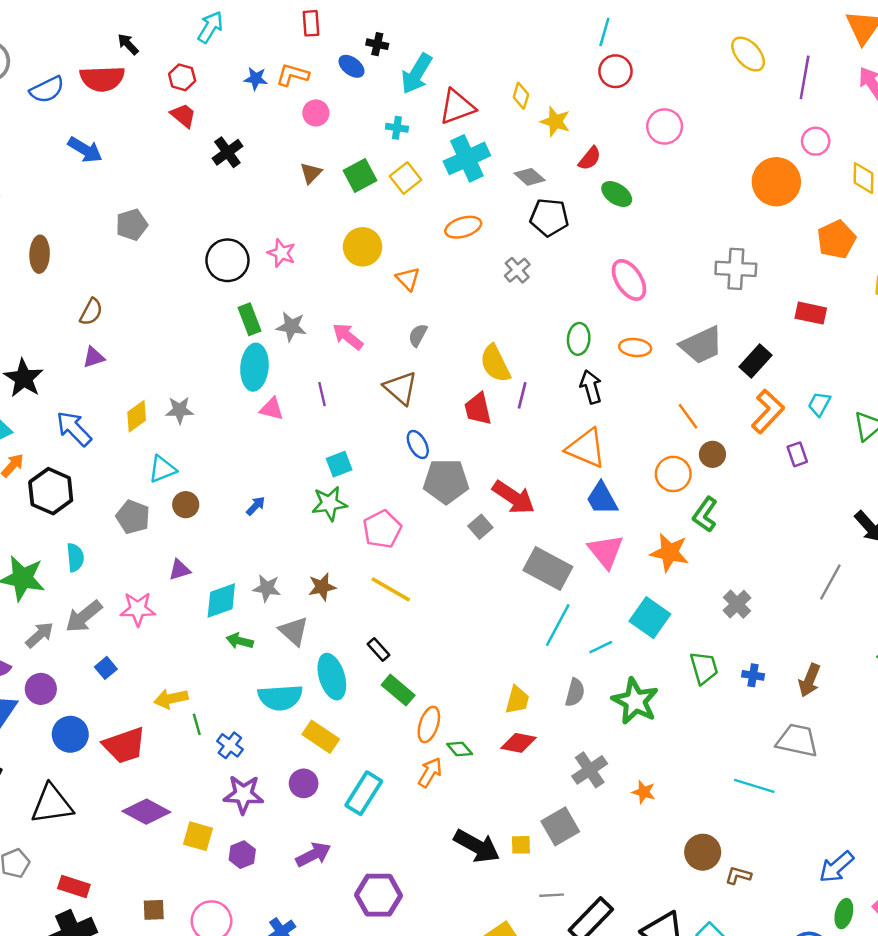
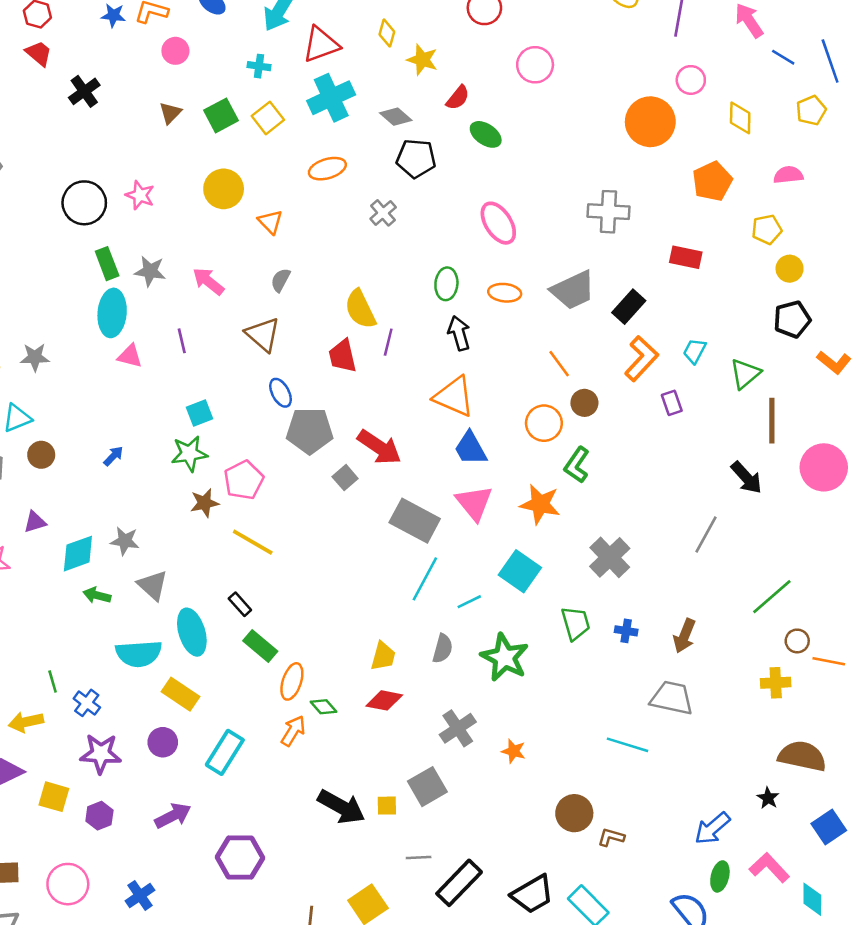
brown star: (322, 587) -> (205, 503), moved
gray cross: (737, 604) -> (610, 557), size x1.4
yellow arrow: (171, 699) -> (26, 722), moved

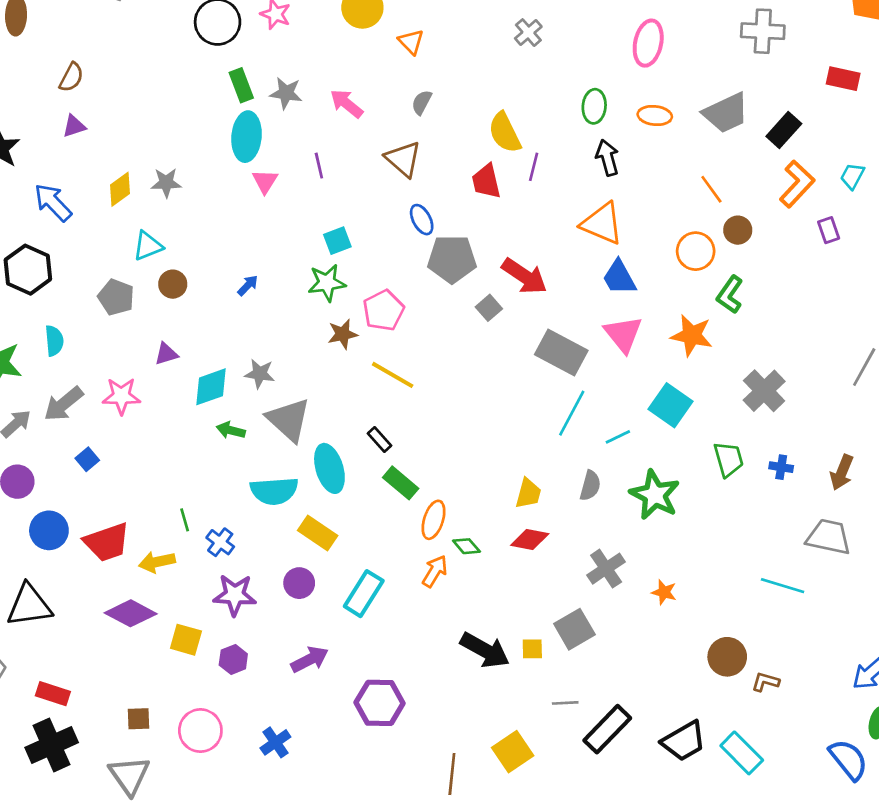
pink ellipse: (498, 223) -> (648, 43), turned 45
pink triangle: (130, 356) -> (265, 181), turned 48
gray triangle: (153, 585) -> (289, 420), size x1.4

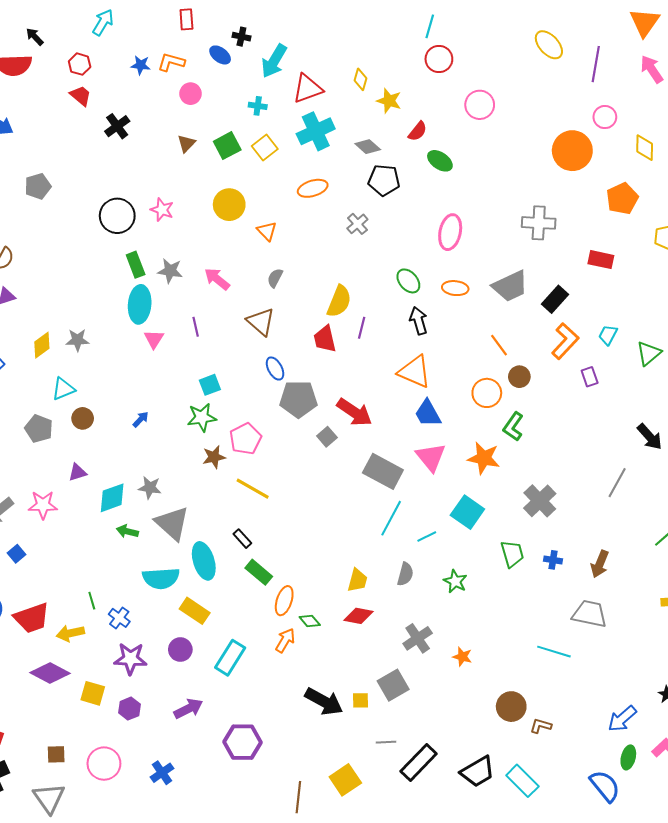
green ellipse: (594, 106) -> (408, 281), turned -45
yellow semicircle: (505, 133) -> (339, 301), turned -132
green star: (655, 495) -> (455, 581), size x0.6

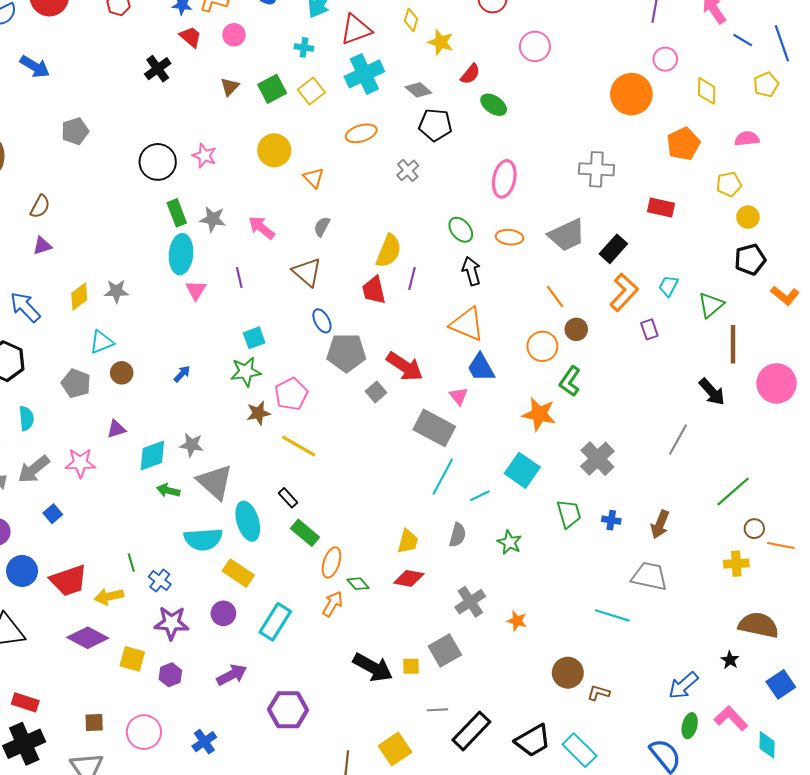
red trapezoid: (81, 96) -> (191, 37), moved
pink triangle: (431, 457) -> (459, 396), moved, size x0.6

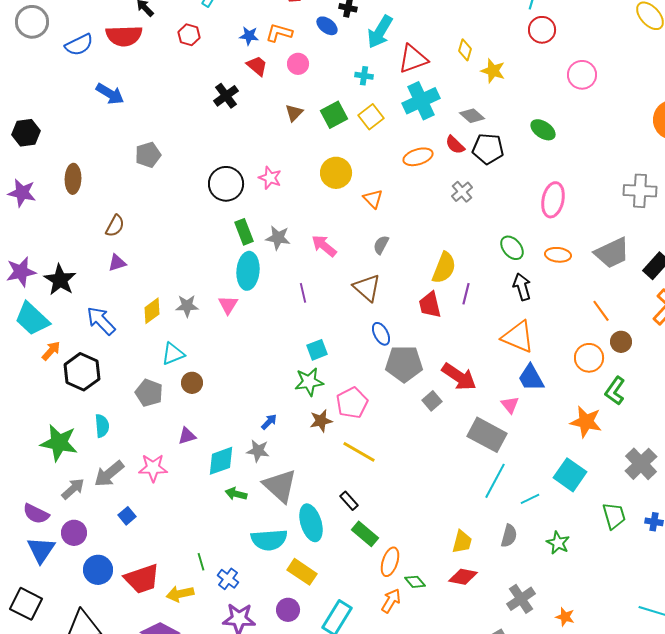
red semicircle: (470, 74) -> (455, 145), moved, turned 95
pink triangle: (196, 290) -> (228, 305), moved
blue arrow: (182, 374) -> (269, 422), moved

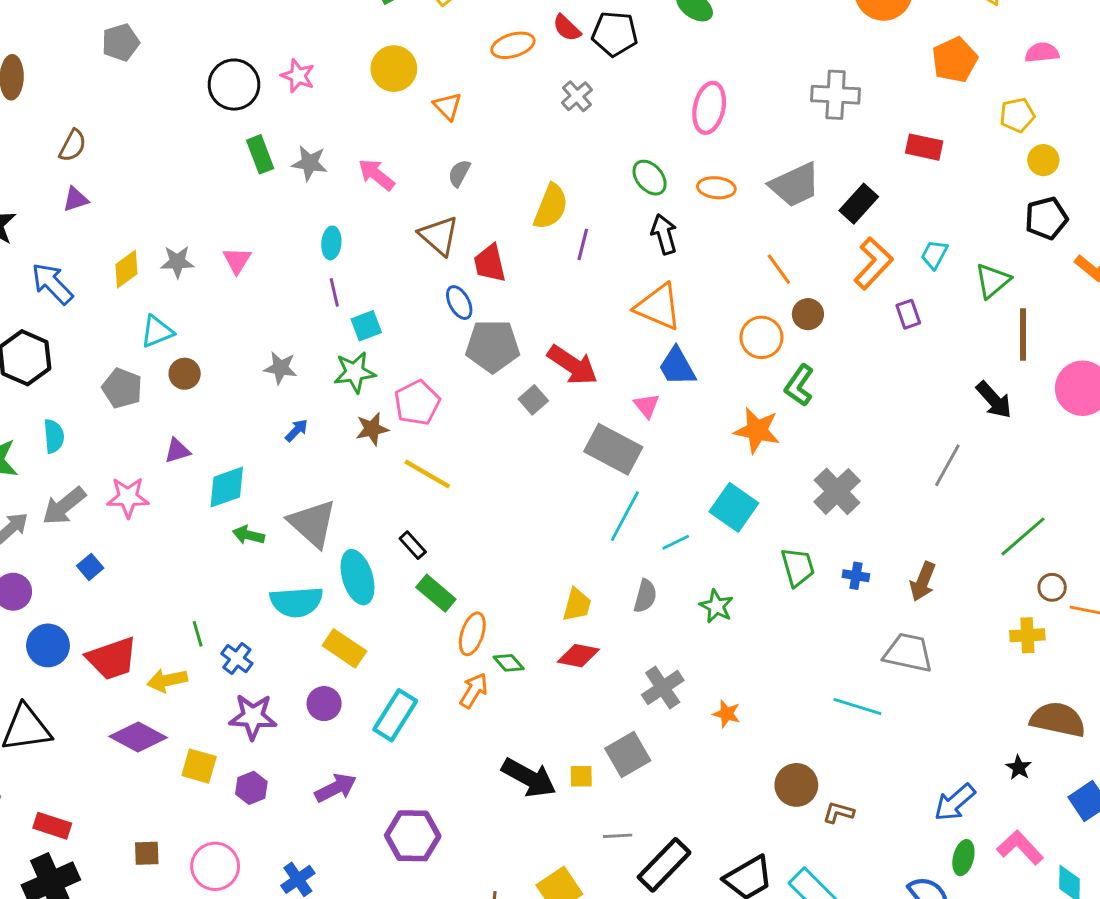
cyan ellipse: (248, 271) -> (331, 243), moved, size x0.6
purple line: (303, 293) -> (334, 292), moved
red trapezoid: (430, 305) -> (490, 263), moved
gray star: (258, 451) -> (280, 368), moved

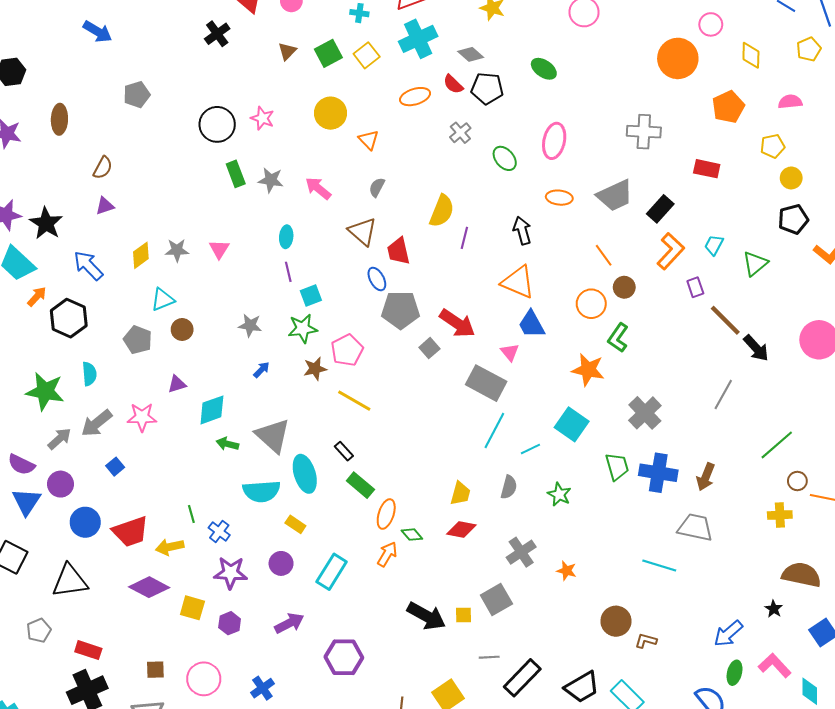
green ellipse: (650, 178) -> (505, 158), moved
brown line: (1023, 334) -> (725, 320), moved, turned -45
blue cross: (856, 576) -> (658, 473), size x2.0
yellow rectangle: (344, 648) -> (295, 524), size x0.7

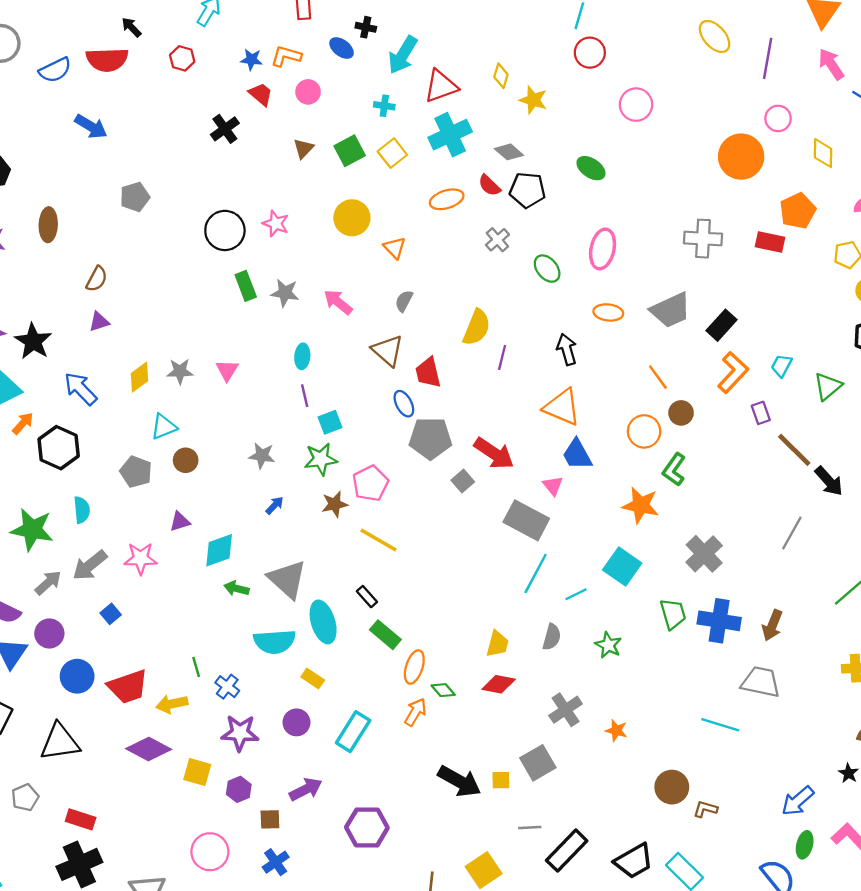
red rectangle: (707, 169) -> (770, 242), moved
brown square: (155, 670) -> (270, 819), moved

